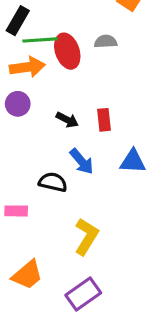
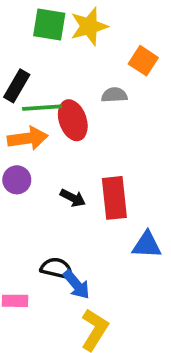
gray semicircle: (106, 41) -> (114, 95), moved
red rectangle: (104, 120) -> (114, 198), size x1.6
blue arrow: (82, 161) -> (76, 285), moved

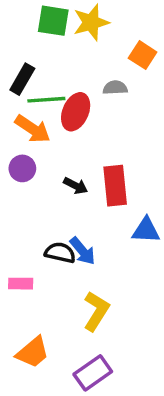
red ellipse: (73, 120) -> (76, 112), turned 42
orange arrow: (28, 138) -> (33, 129), turned 42
blue arrow: (76, 285) -> (82, 251), moved

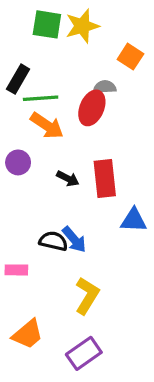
red ellipse: (76, 112) -> (92, 108), moved
orange arrow: (33, 129) -> (47, 126), moved

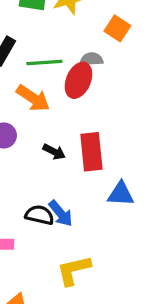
green line: (41, 98) -> (44, 62), moved
yellow L-shape: (87, 296) -> (74, 270), turned -135

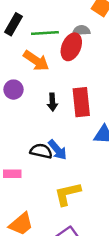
black arrow: (54, 152) -> (52, 102), turned 60

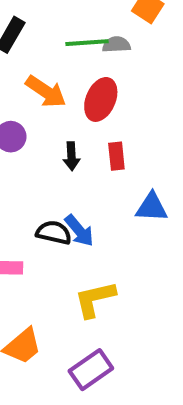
green line: (45, 33) -> (87, 43), moved
red ellipse: (71, 47) -> (101, 99), moved
red rectangle: (81, 102) -> (116, 156), size x0.6

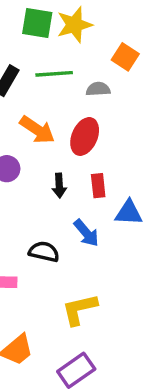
green line: (87, 43) -> (54, 74), moved
blue triangle: (152, 207) -> (129, 213), moved
blue arrow: (79, 231) -> (86, 233), moved

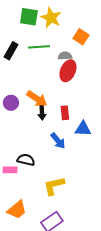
yellow star: (74, 25) -> (51, 18), turned -30
orange arrow: (37, 130) -> (37, 99), moved
red ellipse: (85, 136) -> (68, 71), moved
black semicircle: (44, 252) -> (26, 160), moved

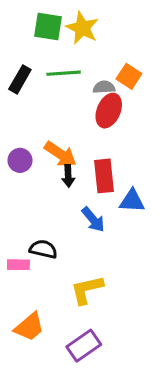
orange square: (81, 37) -> (129, 76), moved
red rectangle: (65, 113) -> (104, 176), size x1.5

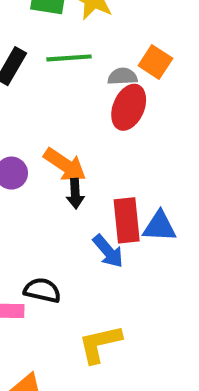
red rectangle: (104, 176) -> (127, 220), moved

